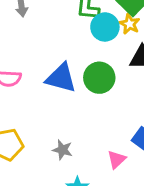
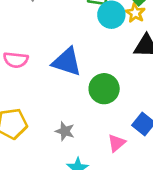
green circle: (99, 78) -> (104, 89), moved

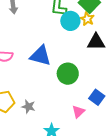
gray star: (65, 131) -> (28, 107), moved

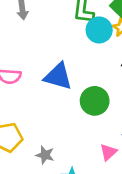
gray star: (28, 107) -> (45, 155), moved

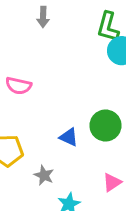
blue triangle: (58, 76) -> (69, 137), moved, size x0.6

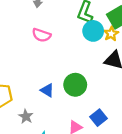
pink semicircle: (19, 86) -> (41, 35), moved

